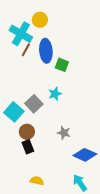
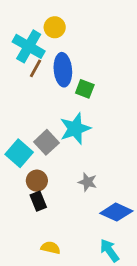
cyan star: (55, 94) -> (75, 129), size x1.6

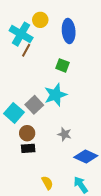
blue ellipse: (63, 70) -> (69, 31), moved
black rectangle: (38, 201) -> (28, 148), turned -72
yellow semicircle: (51, 248) -> (47, 183), moved, turned 48

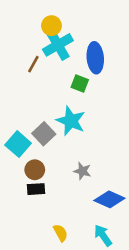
blue ellipse: (69, 31) -> (95, 58), moved
cyan cross: (21, 34) -> (58, 45), moved, turned 30
cyan star: (55, 95) -> (71, 121), turned -30

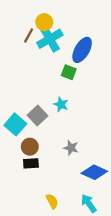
blue ellipse: (95, 58) -> (82, 50), turned 35
brown line: (33, 64) -> (29, 35), moved
cyan star: (71, 121) -> (61, 104), size x0.6

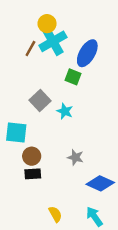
brown line: (29, 35) -> (30, 48), moved
gray square: (38, 116) -> (40, 101), moved
cyan square: (15, 124) -> (16, 132), turned -35

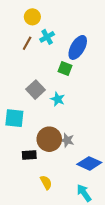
yellow circle: (47, 24) -> (32, 17), moved
cyan cross: (53, 41) -> (47, 37), size x0.6
brown circle: (32, 156) -> (49, 139), moved, size x1.5
yellow semicircle: (55, 214) -> (46, 182), moved

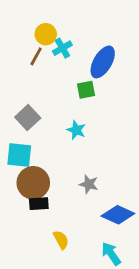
yellow circle: (32, 17) -> (46, 34), moved
green square: (65, 69) -> (86, 90), turned -32
gray square: (36, 90) -> (28, 118), moved
brown circle: (49, 139) -> (33, 183), moved

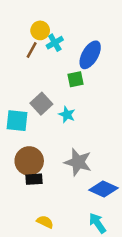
gray square: (28, 118) -> (41, 104), moved
cyan square: (19, 155) -> (17, 121), moved
gray star: (89, 184) -> (78, 162), size x1.6
yellow semicircle: (61, 240) -> (45, 222), moved, turned -35

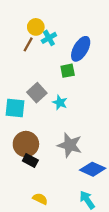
black rectangle: (34, 179) -> (30, 160), turned 32

